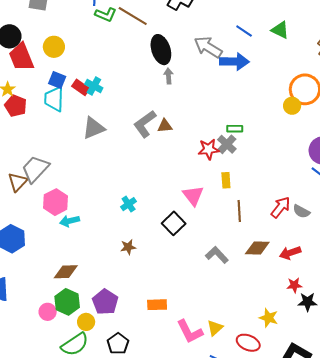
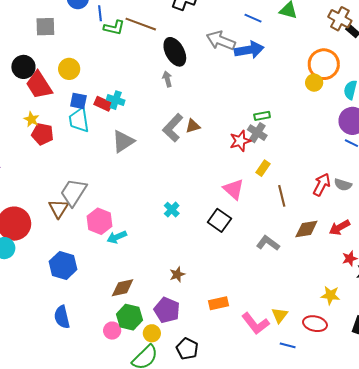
gray arrow: (168, 76) -> (167, 79), moved
yellow rectangle: (226, 180) -> (263, 168), turned 49
brown star: (128, 247) -> (177, 274), moved

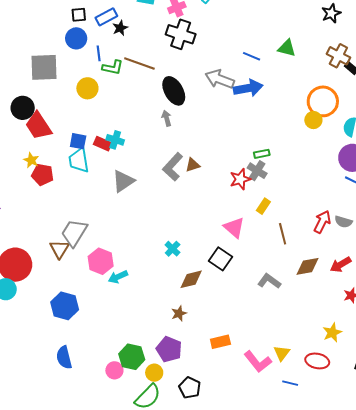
gray square: (45, 27) -> (44, 67), size x1.4
yellow circle: (69, 69) -> (87, 88), moved
brown diamond: (123, 288) -> (191, 279), moved
yellow star: (330, 295) -> (332, 333), turned -30

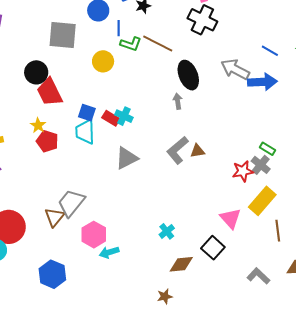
green rectangle: (262, 154) -> (267, 149), turned 35
yellow rectangle: (263, 206) -> (262, 201), size x1.8

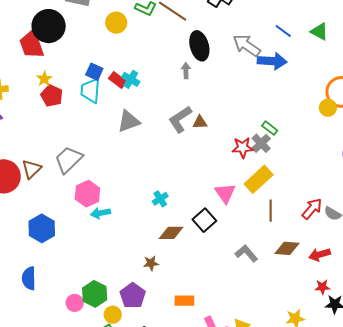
black circle: (36, 72) -> (49, 26), size x1.4
red trapezoid: (50, 92) -> (32, 44), moved
brown triangle: (54, 217) -> (32, 169), moved

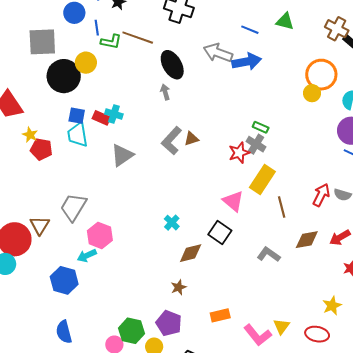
black circle: (49, 26) -> (64, 76), moved
cyan arrow: (101, 213) -> (87, 256), moved

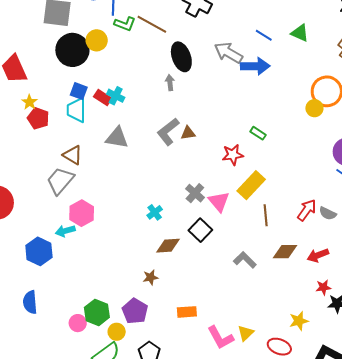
gray cross: (256, 144) -> (195, 193), moved
gray triangle: (122, 155) -> (117, 138), turned 35
brown triangle: (40, 225) -> (73, 155), moved, turned -40

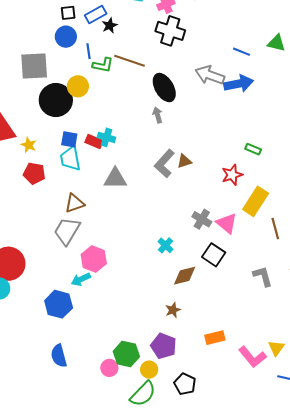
yellow star: (30, 102) -> (29, 145), moved
brown triangle: (73, 155) -> (75, 203), turned -40
gray L-shape: (245, 260) -> (263, 276), turned 40

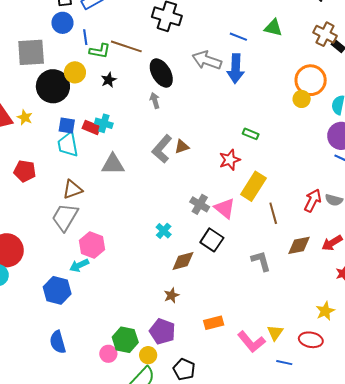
black star: (110, 25) -> (109, 80), moved
blue arrow: (239, 84) -> (236, 69), turned 104
yellow star: (29, 145) -> (25, 117), moved
red pentagon: (34, 173) -> (25, 171), moved

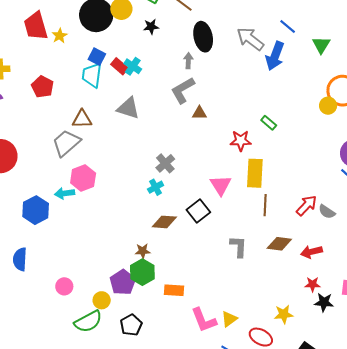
green triangle: (273, 28) -> (321, 45), moved, turned 30
gray L-shape: (162, 149) -> (183, 90), moved
yellow rectangle: (253, 186) -> (255, 173), turned -48
gray cross: (200, 204) -> (165, 163), moved
green hexagon: (125, 340) -> (142, 272), moved

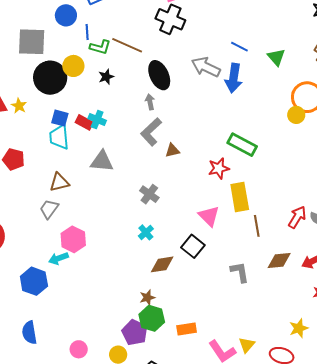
green rectangle: (269, 123) -> (242, 145), size x1.8
gray trapezoid: (66, 143) -> (49, 209), size x0.7
gray cross: (165, 163) -> (149, 194), moved

